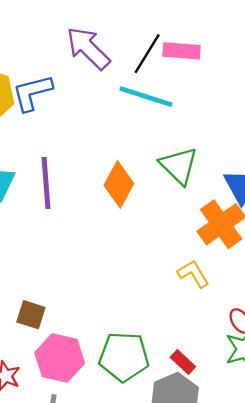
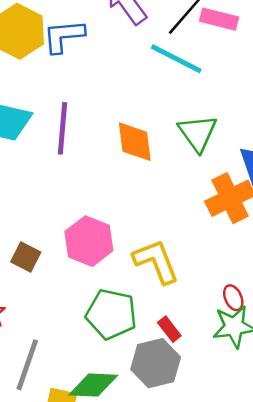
orange diamond: (119, 184) -> (135, 142), turned -45
yellow L-shape: (193, 274) -> (156, 261), moved, size x1.5
pink hexagon: (60, 358) -> (89, 241), moved

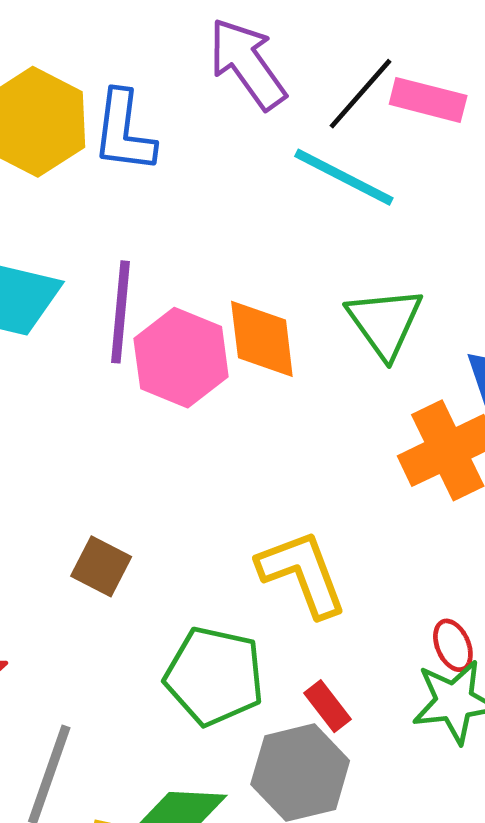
blue L-shape: (64, 36) -> (124, 132), turned -78
pink hexagon: (89, 241) -> (181, 358), moved
brown square: (26, 257) -> (101, 566), moved

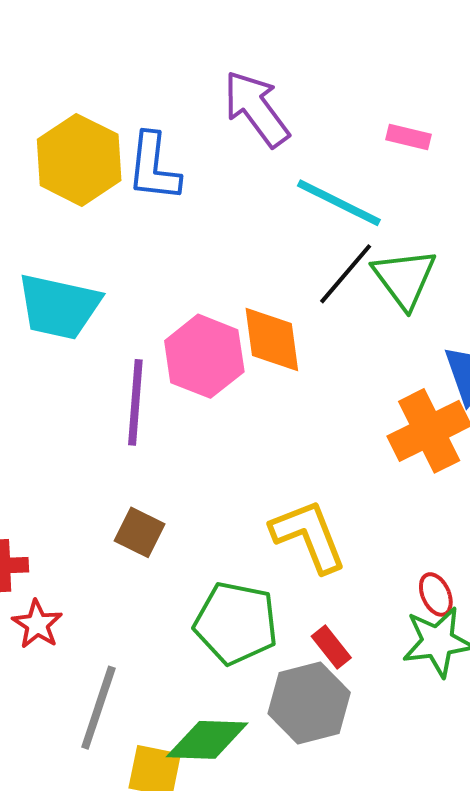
black line: (360, 94) -> (346, 274), moved
pink rectangle: (428, 100) -> (409, 137), size x0.7
purple line: (120, 312) -> (135, 402), moved
green triangle: (385, 323) -> (404, 278), moved

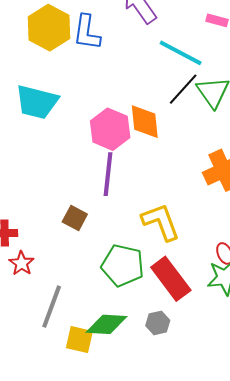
purple line: (135, 402) -> (108, 174), moved
red rectangle: (331, 647) -> (171, 279), size x2.0
gray hexagon: (309, 703) -> (158, 323), moved, size x0.6

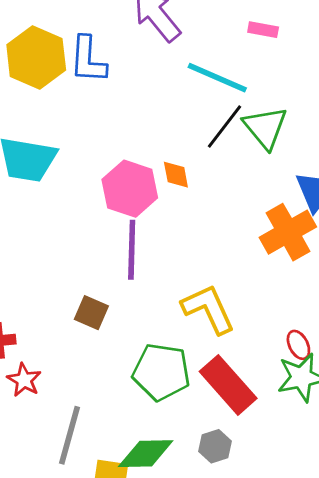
orange diamond: (145, 122) -> (176, 175), size x0.6

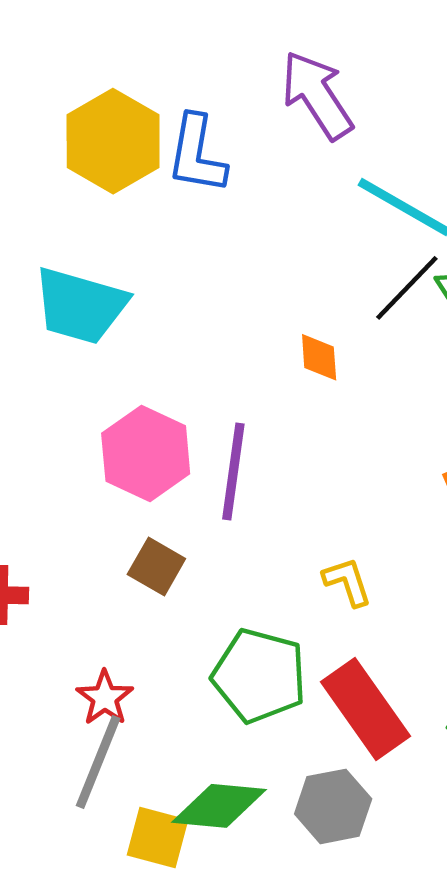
pink hexagon: (130, 189) -> (146, 453), moved
yellow L-shape: (208, 309) -> (347, 582), size x0.6
red star: (24, 380) -> (105, 698), moved
gray hexagon: (215, 446) -> (333, 806), size x1.4

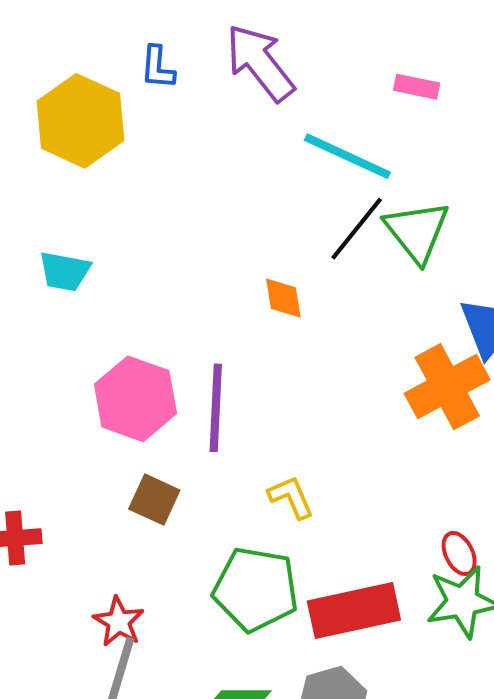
blue L-shape: (197, 154) -> (158, 67), moved, size x0.6
cyan trapezoid: (80, 306) -> (65, 271), size x0.6
yellow L-shape: (347, 582) -> (291, 497), moved
red rectangle: (366, 709) -> (354, 610), turned -62

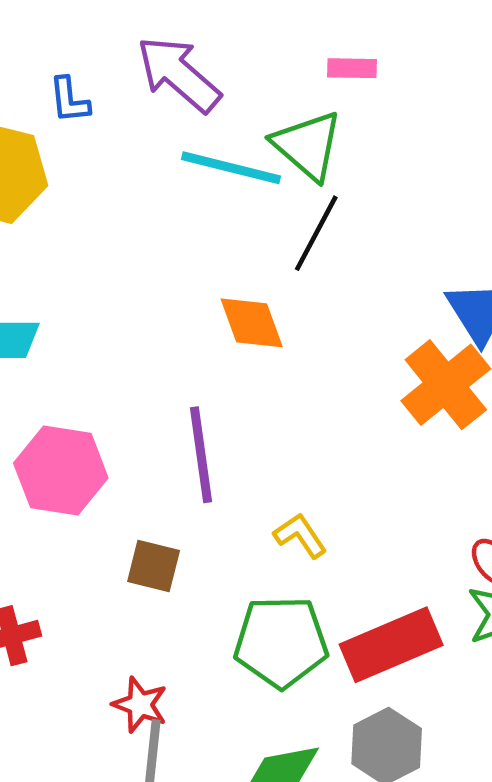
cyan line: (347, 156) -> (231, 168), moved
green triangle: (417, 231) -> (307, 145), moved
orange diamond: (283, 298) -> (252, 323), size x1.4
pink hexagon: (135, 399) -> (61, 471), moved

